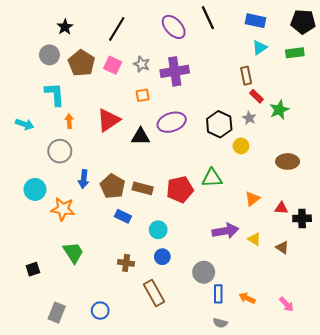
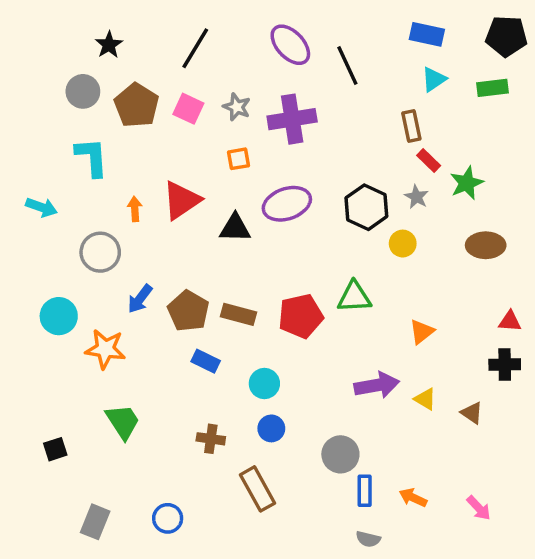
black line: (208, 18) -> (347, 65), moved
orange arrow: (69, 121) -> (135, 209), moved
brown ellipse: (288, 161) -> (486, 245), moved
blue arrow: (84, 179) -> (140, 299), turned 30
red triangle: (281, 208) -> (510, 321), moved

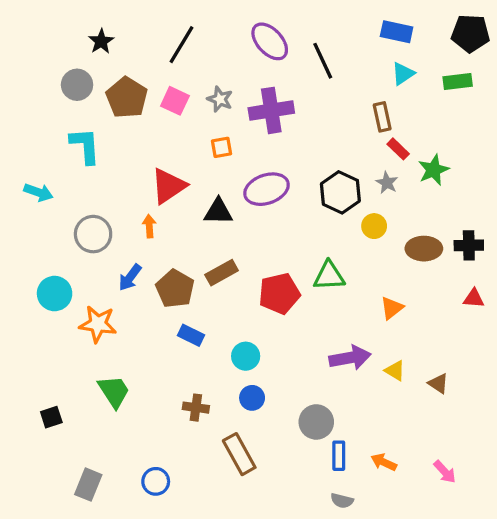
orange arrow: (135, 209) -> (149, 226), moved
brown ellipse: (486, 245) -> (424, 249), moved
brown rectangle: (238, 314) -> (222, 273), moved, turned -44
black cross: (505, 365) -> (469, 245), moved

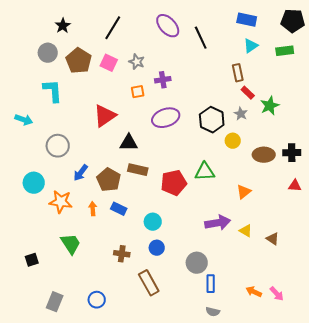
purple cross: (271, 110) -> (163, 80), moved, size x0.6
black triangle: (218, 212) -> (129, 143), moved
orange arrow: (149, 226) -> (93, 209), moved
brown rectangle: (222, 273) -> (138, 170), turned 42
orange arrow: (384, 462) -> (254, 292), moved

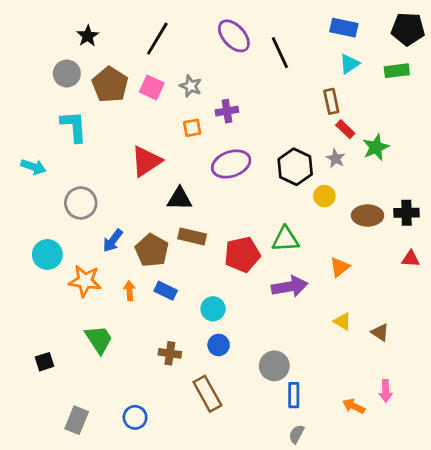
purple arrow: (218, 223) -> (290, 287), moved
pink arrow: (277, 294) -> (386, 391), moved, turned 42
gray semicircle: (213, 312) -> (297, 434), turned 104

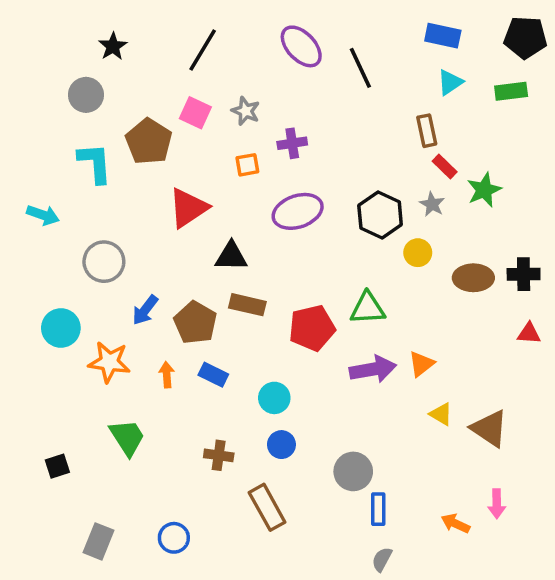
brown pentagon: (110, 85) -> (149, 141), moved
orange triangle: (340, 267) -> (421, 364), moved
brown triangle: (380, 332) -> (489, 428), size x1.6

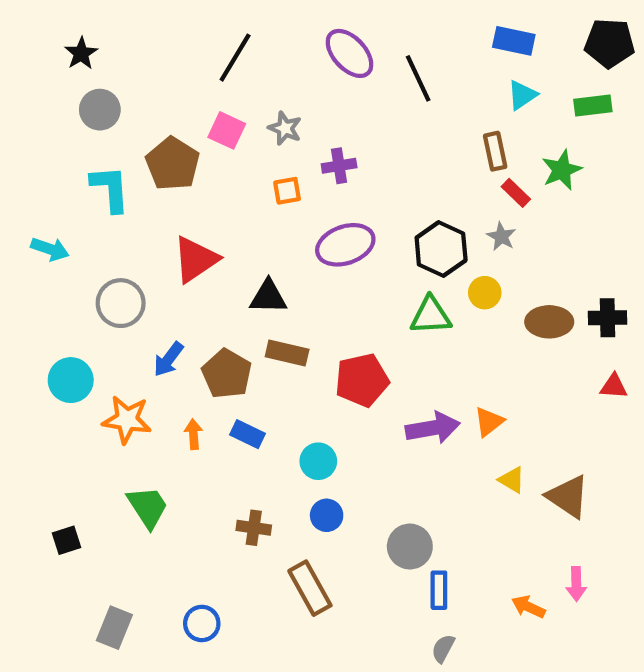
black star: (113, 46) -> (81, 53), moved
green star: (484, 190) -> (562, 170), moved
red triangle: (188, 208) -> (196, 259), moved
green triangle: (368, 308) -> (431, 316), moved

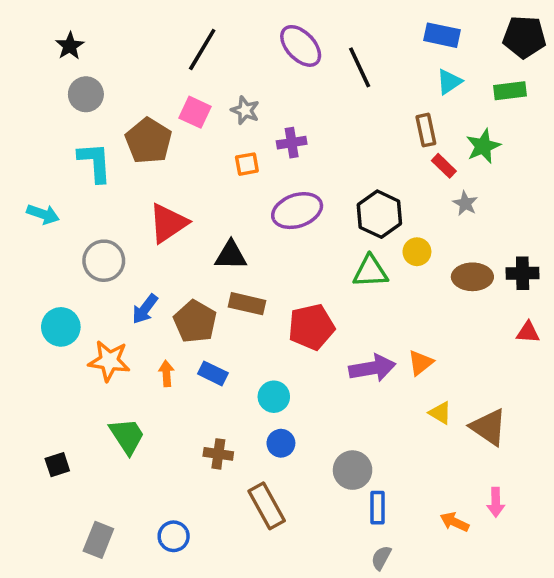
gray star: (501, 237) -> (465, 203), moved

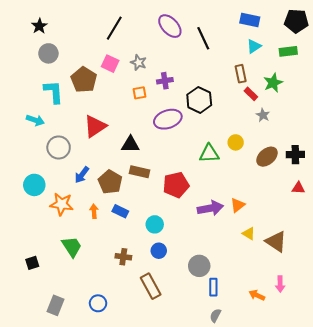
cyan arrow: (43, 214) -> (35, 120), moved
black hexagon: (379, 214) -> (199, 100), moved
brown ellipse: (472, 277) -> (267, 157), turned -40

